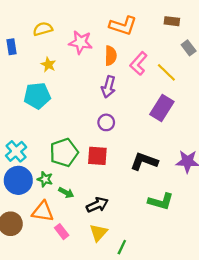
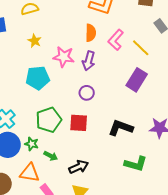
pink star: (81, 42) -> (64, 57), moved
cyan pentagon: (37, 96) -> (38, 78), moved

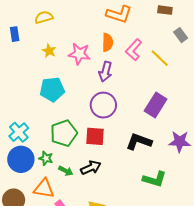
pink star: (64, 57) -> (79, 54), moved
purple rectangle: (137, 80) -> (156, 105), moved
purple circle: (87, 93) -> (103, 105), size x1.6
black arrow: (79, 167) -> (91, 168), moved

